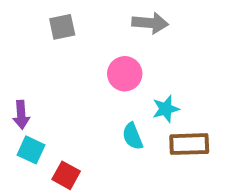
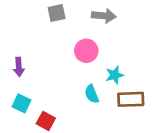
gray square: (62, 27) -> (57, 13), moved
purple arrow: (21, 115) -> (19, 67), moved

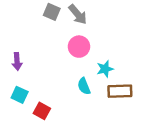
gray square: (57, 13) -> (52, 12), turned 35
gray arrow: (104, 16) -> (78, 14), moved, turned 45

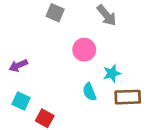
gray arrow: (78, 14) -> (107, 15), moved
purple arrow: (17, 61) -> (18, 65), turned 70

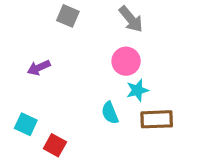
pink circle: (84, 50) -> (126, 61), moved
purple arrow: (18, 65) -> (39, 68), moved

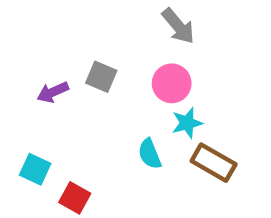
gray square: (68, 16) -> (101, 77), moved
brown rectangle: (157, 119) -> (214, 163), turned 32

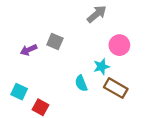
gray arrow: (178, 26) -> (97, 14), turned -90
pink circle: (172, 83) -> (119, 45), moved

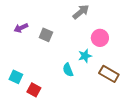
purple arrow: (29, 50) -> (21, 28), moved
brown rectangle: (116, 88) -> (109, 74), moved

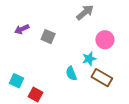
brown rectangle: (109, 74) -> (102, 78), moved

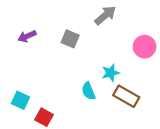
gray square: (48, 37) -> (70, 39), moved
pink circle: (105, 40) -> (145, 47), moved

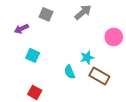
gray square: (70, 39) -> (46, 14), moved
cyan square: (20, 100) -> (33, 55), moved

